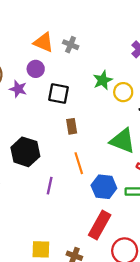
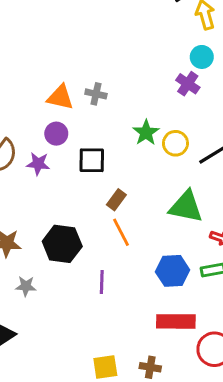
brown rectangle: (72, 126) -> (116, 200), turned 56
orange line: (79, 163) -> (121, 232), moved
red rectangle: (100, 225) -> (176, 321), turned 72

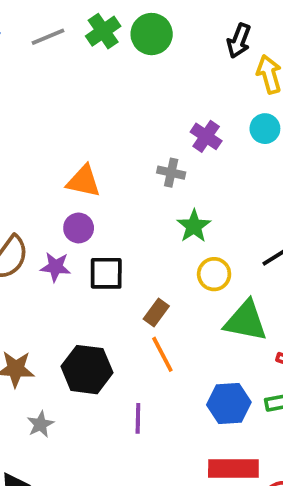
purple cross: (188, 84) -> (206, 136), moved
gray cross: (96, 94) -> (171, 173), moved
yellow circle: (175, 143) -> (214, 274), moved
black square: (92, 160) -> (106, 273), moved
gray star: (26, 286) -> (40, 424), turned -30

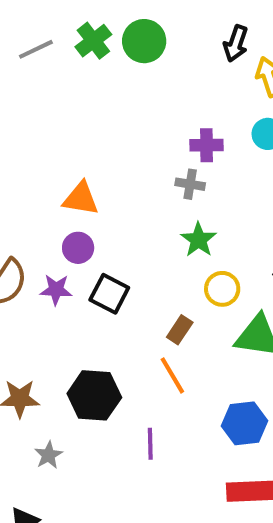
purple cross: (206, 136) -> (207, 145), turned -32
gray cross: (171, 173) -> (190, 184), moved
black square: (106, 273) -> (109, 294), turned 30
brown rectangle: (156, 313) -> (180, 330), moved

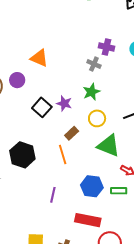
purple circle: (78, 248) -> (17, 80), moved
purple star: (56, 290) -> (64, 103), moved
purple line: (150, 444) -> (53, 195), moved

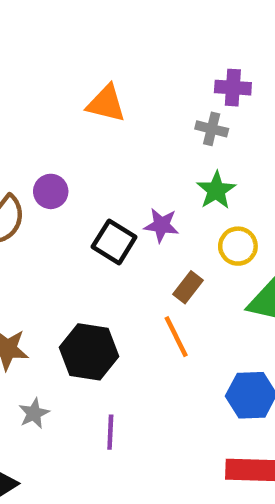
orange triangle: (39, 58) -> (106, 104), moved
purple line: (53, 195) -> (110, 432), moved

